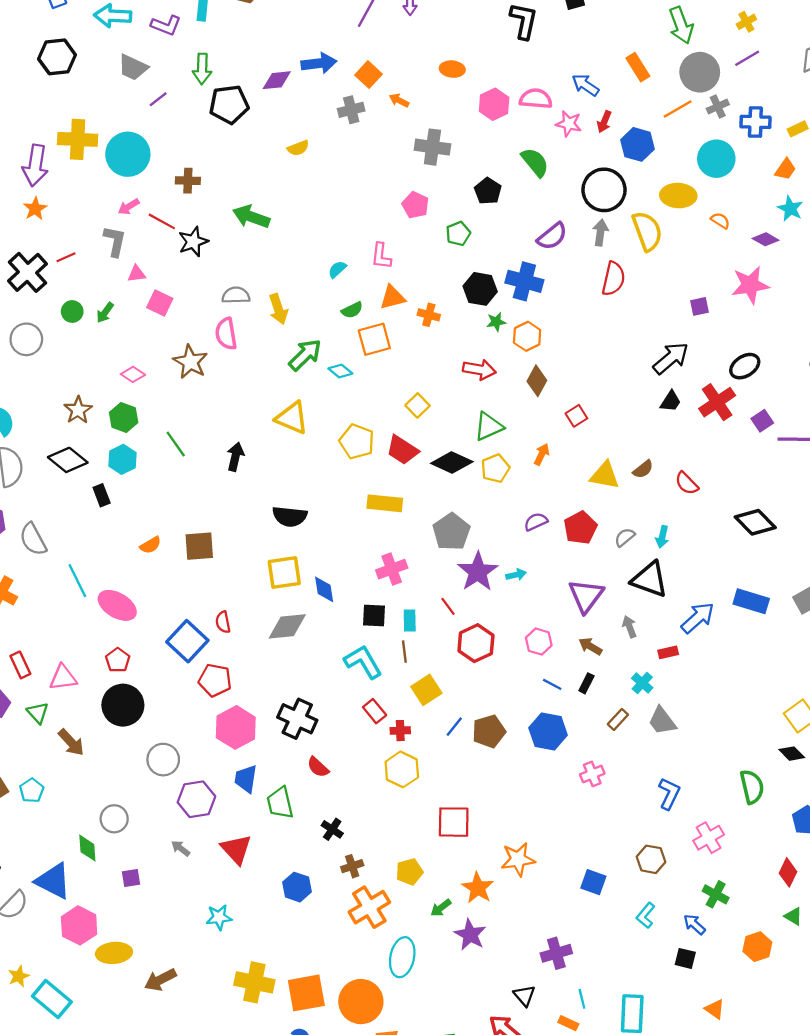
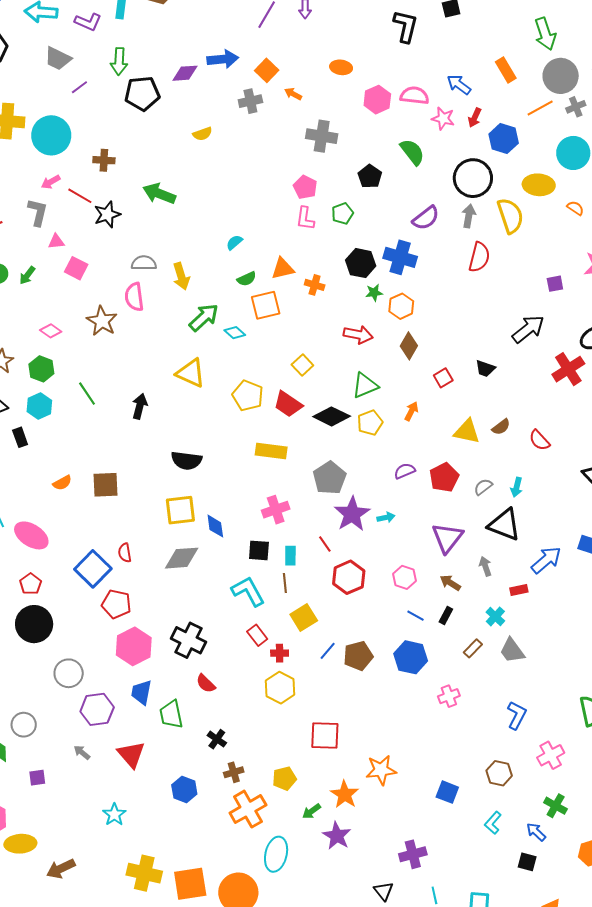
pink L-shape: (381, 256) -> (305, 219), moved
black trapezoid: (671, 401) -> (485, 369), moved, turned 75
cyan star: (219, 917) -> (114, 815), turned -30

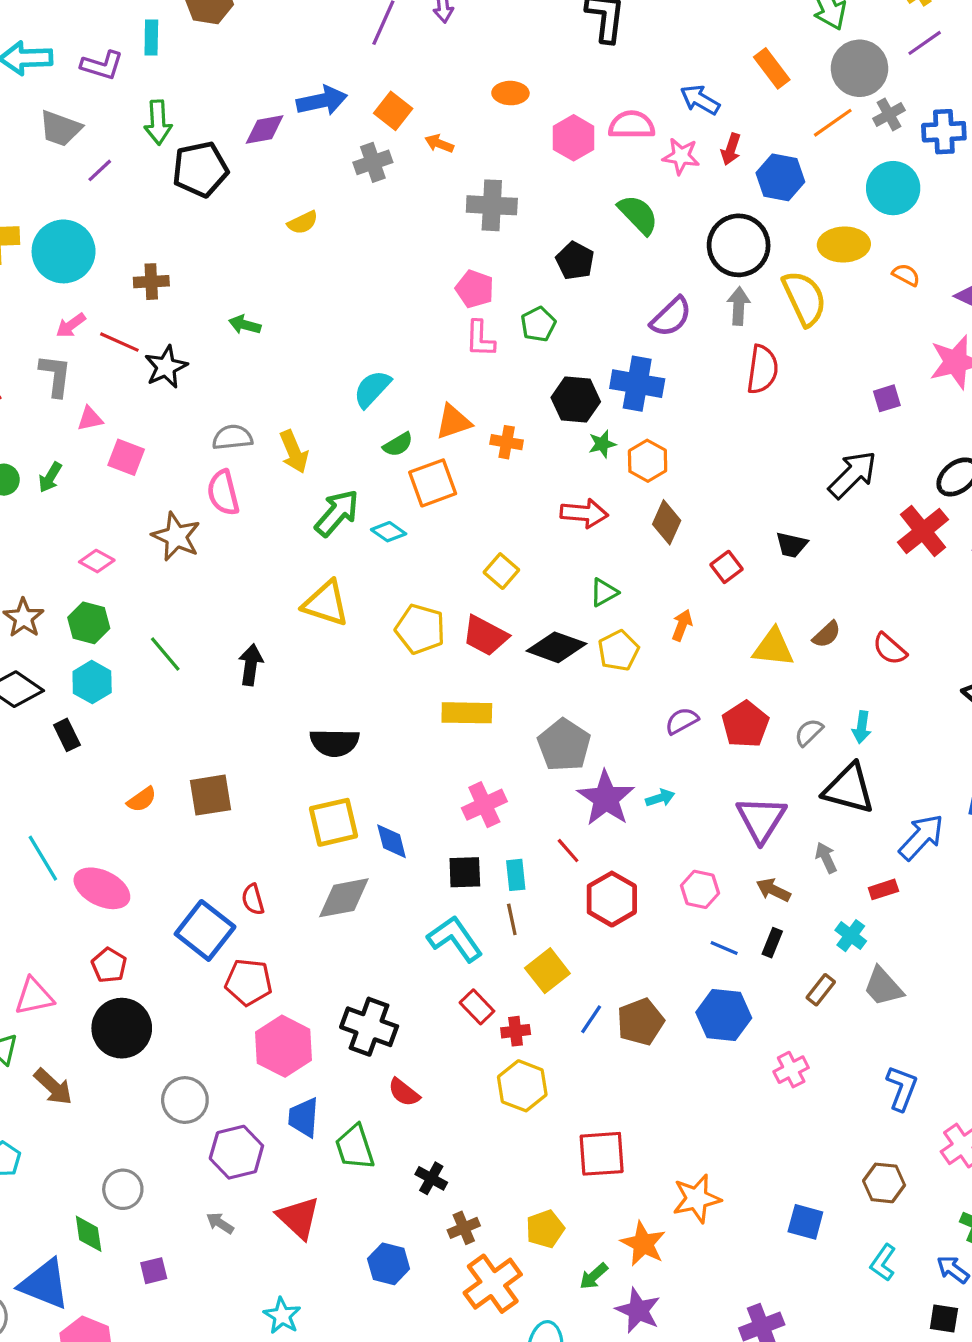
green arrow: (159, 194) -> (245, 325), size x0.6
cyan semicircle: (234, 242) -> (372, 389), size x1.5
green triangle: (365, 385) -> (604, 592), size x0.7

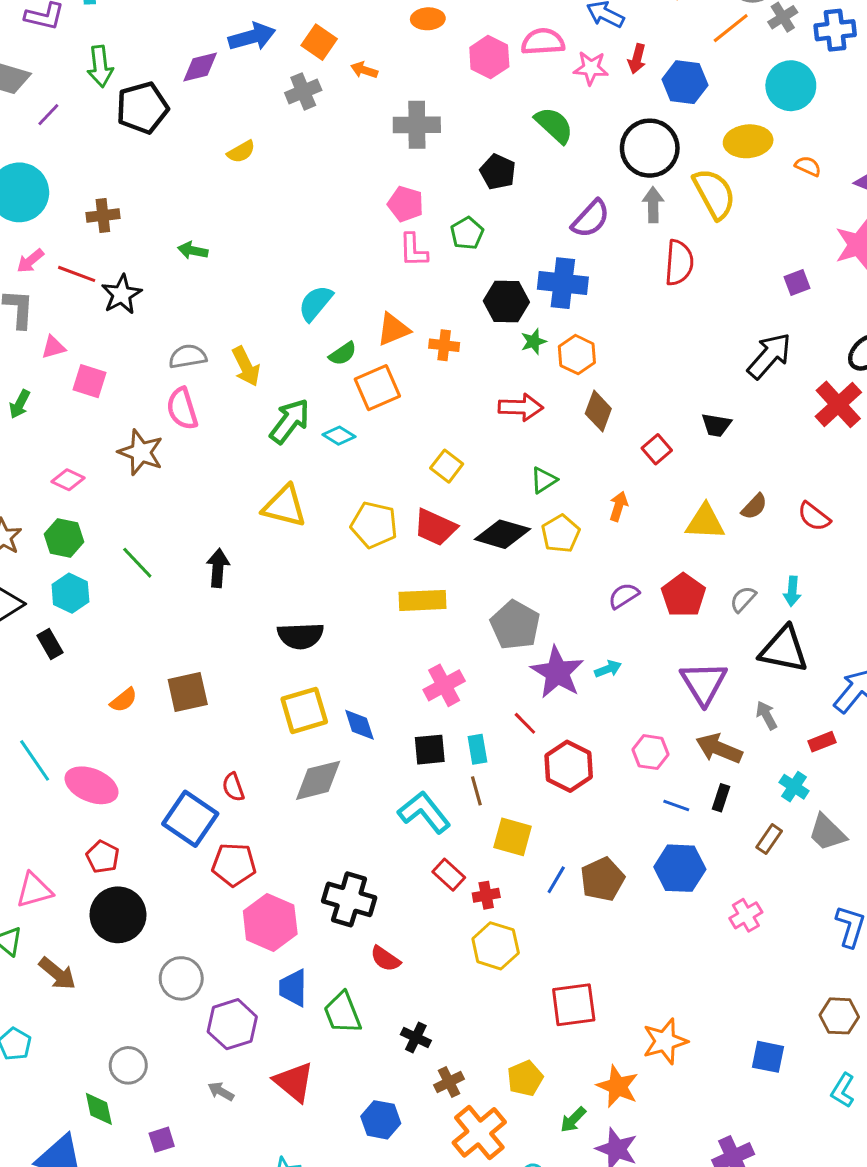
brown arrow: (773, 890) -> (719, 749), size x1.4
yellow square: (547, 971) -> (513, 837), turned -33

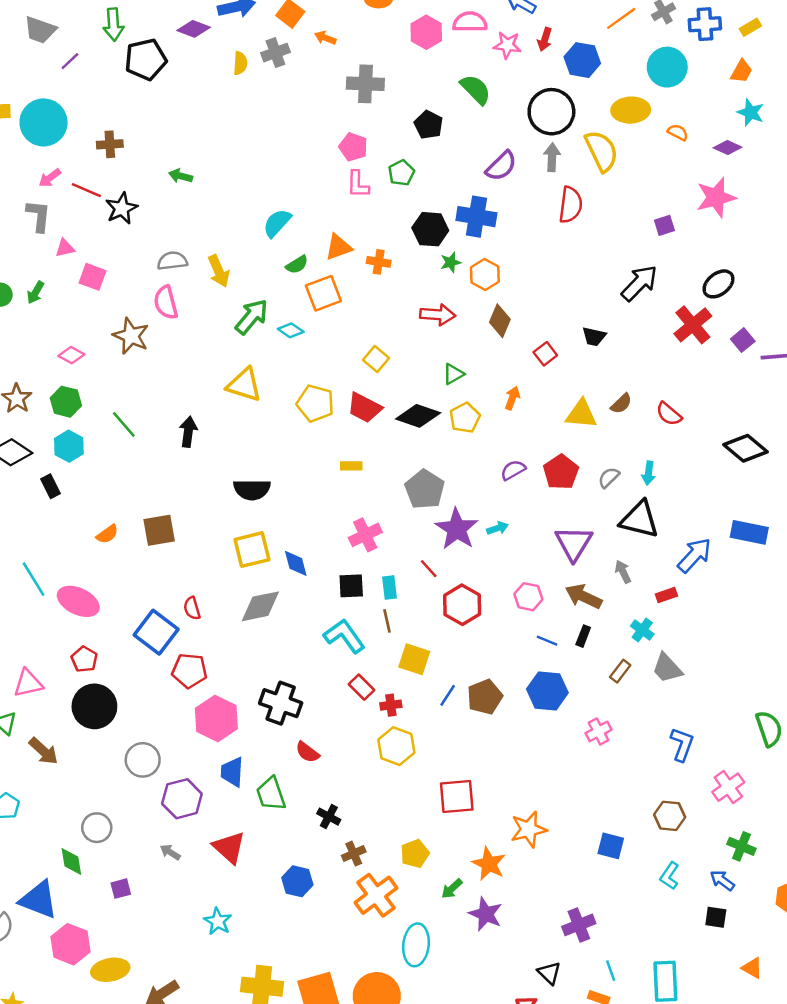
purple diamond: (200, 67) -> (194, 29), turned 32
yellow semicircle: (241, 152) -> (240, 63), moved, turned -60
yellow rectangle: (422, 600) -> (351, 466), size x0.6

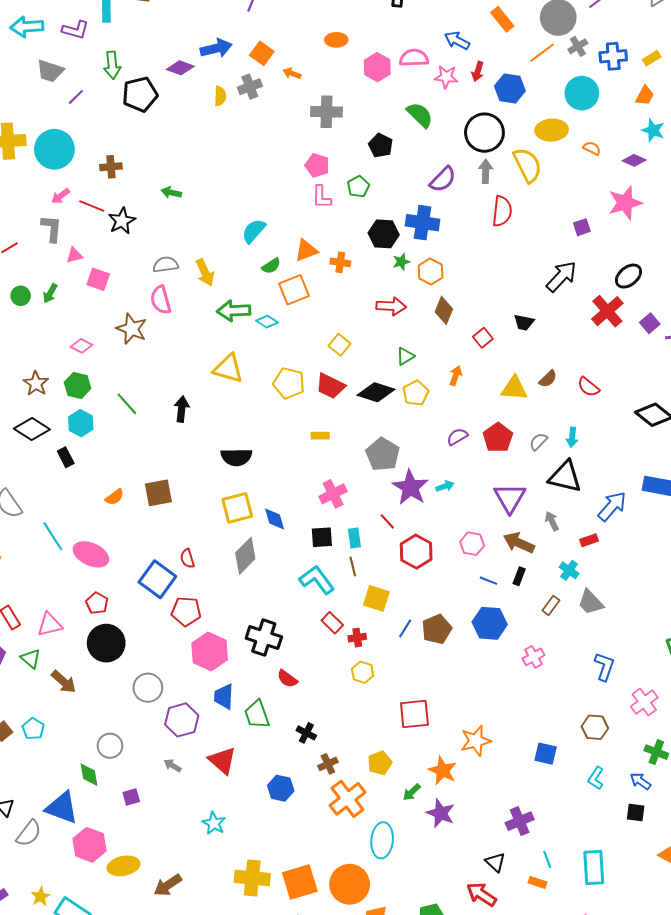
green arrow: (252, 317) -> (234, 311), turned -132
gray diamond: (260, 606) -> (245, 556), turned -33
yellow hexagon: (396, 746) -> (363, 672), size x0.7

